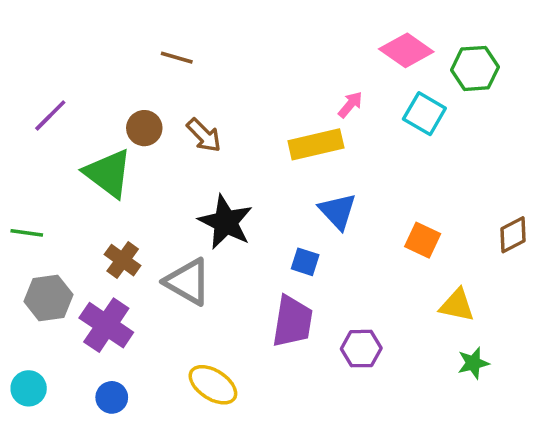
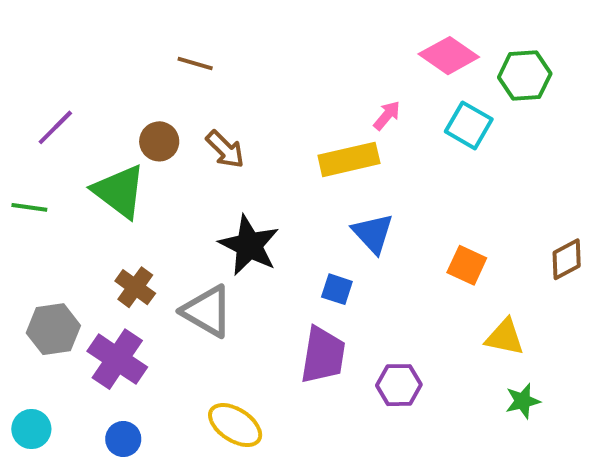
green line: (27, 233) -> (29, 207), moved

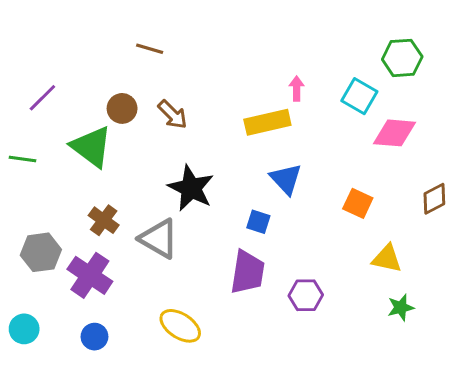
pink diamond: (449, 56) -> (395, 133), moved, turned -30
pink arrow: (387, 115) -> (297, 89), turned -40

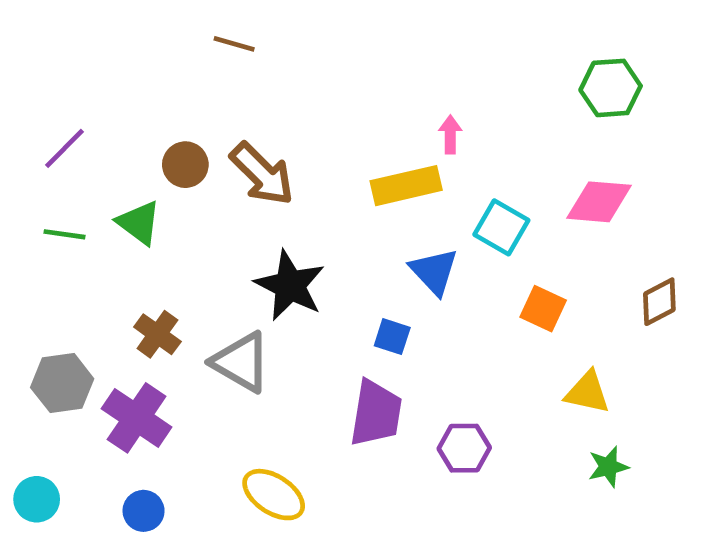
brown line: (150, 49) -> (234, 44), moved
cyan square: (359, 96) -> (501, 227), moved
brown arrow: (173, 115) -> (262, 174), size x1.4
green triangle: (91, 147) -> (139, 223), size x0.7
green line: (23, 159) -> (65, 234), moved

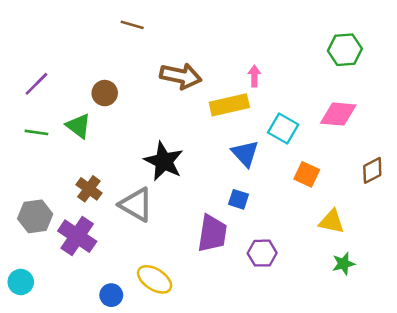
brown arrow: (262, 174) -> (181, 76), moved, turned -33
blue square: (392, 337) -> (239, 199), moved
blue circle: (144, 511) -> (111, 295), moved

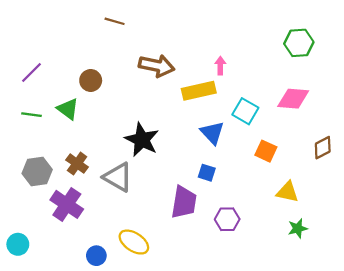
gray hexagon: (35, 216) -> (37, 171), moved

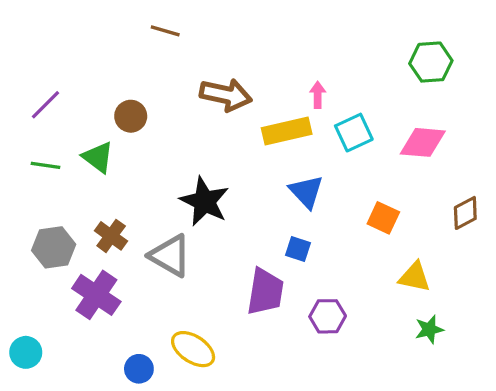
cyan square: (245, 111) -> (354, 133), moved, turned 35

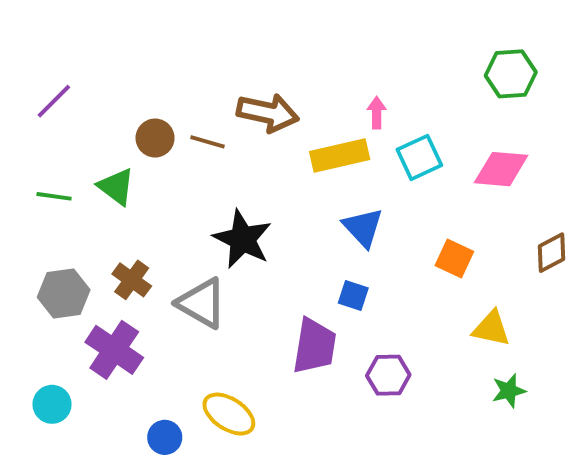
brown line: (165, 31) -> (208, 142), moved
purple line: (45, 105) -> (54, 101), moved
cyan circle: (26, 352) -> (52, 404), moved

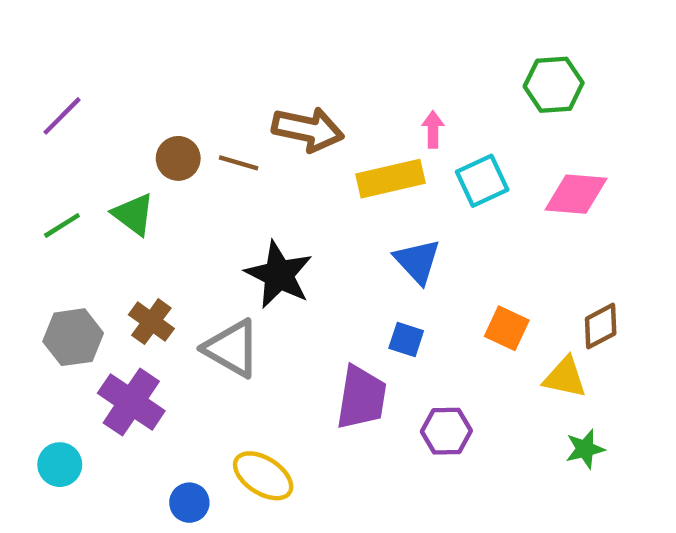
green hexagon: (511, 74) -> (554, 85), moved
green line: (54, 196) -> (62, 225), turned -40
brown diamond: (552, 253) -> (601, 326), moved
orange square: (454, 259) -> (507, 328), moved

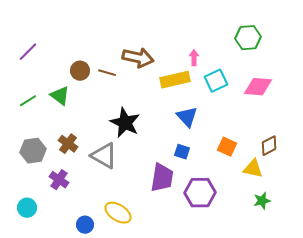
purple cross: (131, 402) -> (59, 180), size x0.7
purple hexagon: (446, 431) -> (200, 193), size x1.4

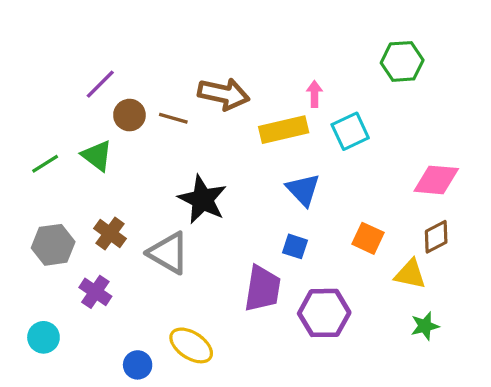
purple line: (28, 52) -> (100, 84), moved
pink diamond: (258, 87) -> (436, 180), moved

